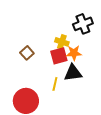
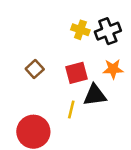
yellow cross: (62, 42) -> (80, 30), moved
orange star: (74, 53) -> (113, 69), moved

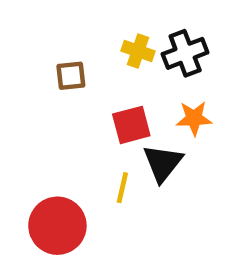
brown square: (35, 69) -> (71, 76), moved, turned 36
black triangle: (95, 95) -> (163, 163), turned -45

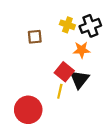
orange star: (194, 118) -> (82, 50), moved
red square: (131, 125) -> (64, 72), moved, turned -36

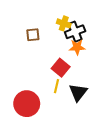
black cross: (90, 26) -> (75, 32), moved
black triangle: (79, 79) -> (78, 92), moved

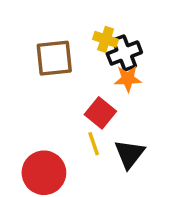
brown square: (33, 35) -> (54, 58), size x1.6
yellow line: (57, 86) -> (94, 144), turned -32

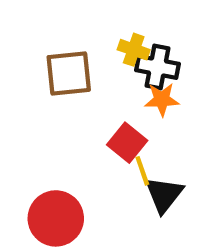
black cross: (124, 53) -> (157, 67), turned 32
yellow line: (94, 144) -> (142, 171), moved

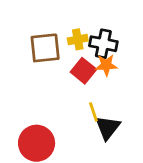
yellow cross: (134, 50) -> (78, 39), moved, turned -30
red square: (127, 143) -> (83, 71), moved

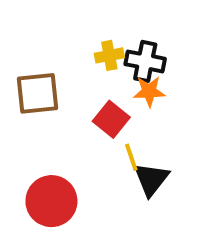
brown square: (45, 48) -> (37, 93), moved
red square: (83, 71) -> (111, 119), moved

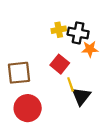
orange star: (149, 91) -> (90, 49), moved
brown square: (37, 93) -> (19, 73), moved

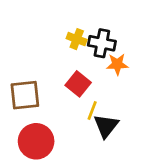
yellow cross: (59, 30) -> (77, 39), turned 32
yellow line: (71, 84) -> (92, 110), turned 40

